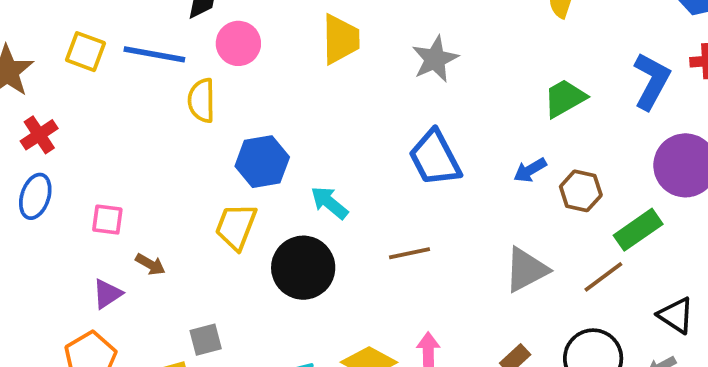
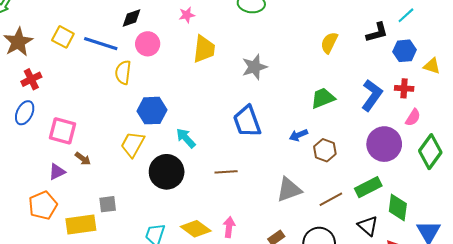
pink square: (107, 220) -> (63, 131), size x1.5
green rectangle: (638, 230) -> (368, 187), moved

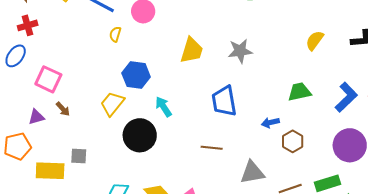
yellow trapezoid: (204, 49) -> (192, 50), moved
yellow semicircle: (123, 72) -> (115, 34), size x0.7
brown line: (226, 172) -> (212, 148), moved

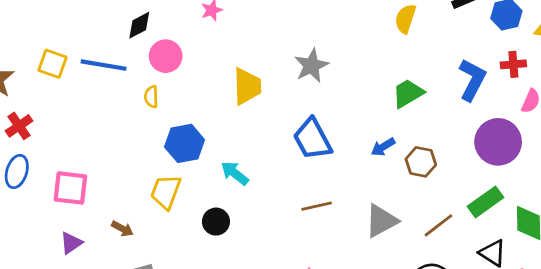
yellow semicircle: (115, 34) -> (151, 97), moved
brown arrow: (63, 109) -> (122, 229), moved
black circle: (140, 135) -> (216, 222), size x0.6

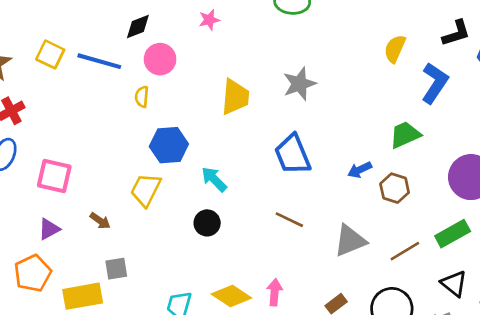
blue L-shape: (472, 80) -> (435, 83), moved
green trapezoid: (408, 93) -> (405, 135), moved
brown line: (317, 206) -> (289, 220), turned 32
black circle: (216, 222) -> (207, 223), moved

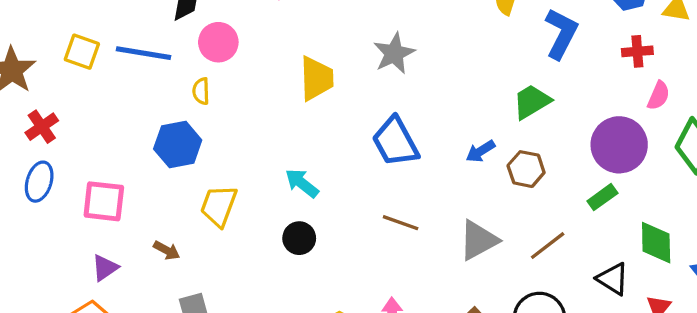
blue hexagon: (169, 145) -> (178, 145), moved
green rectangle: (453, 234) -> (602, 197), moved, size x0.7

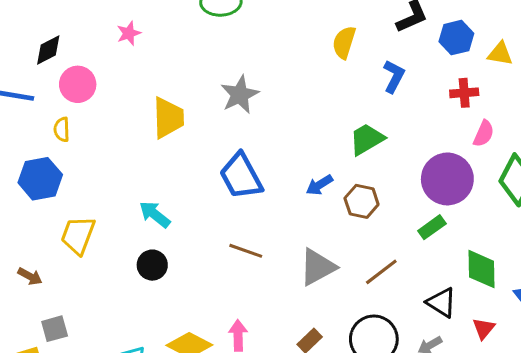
blue L-shape: (561, 34) -> (394, 76), size x0.7

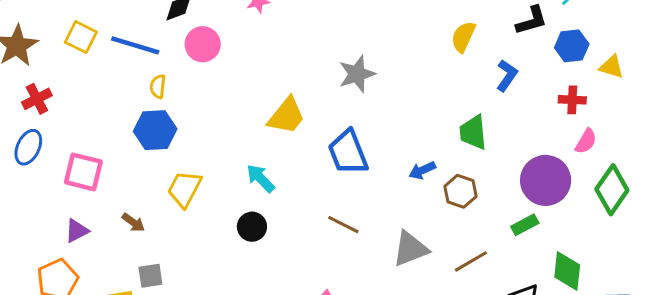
yellow trapezoid: (168, 118) -> (287, 116), moved, turned 33
yellow semicircle: (62, 129) -> (158, 86), moved
green trapezoid: (367, 139) -> (473, 132), turned -72

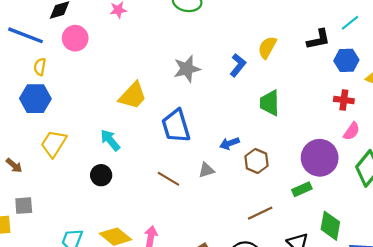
blue L-shape: (507, 75) -> (238, 65), moved
green trapezoid: (473, 132) -> (270, 103), moved
gray triangle: (410, 249) -> (206, 170), moved, size x0.6

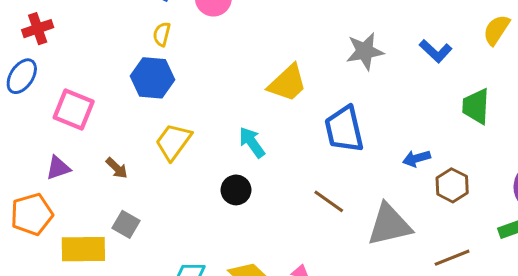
yellow semicircle: (267, 47) -> (496, 30), moved
blue L-shape: (238, 65) -> (436, 51), turned 90
gray triangle: (206, 170) -> (389, 225), moved, size x2.0
gray square: (24, 206) -> (126, 224), turned 30

